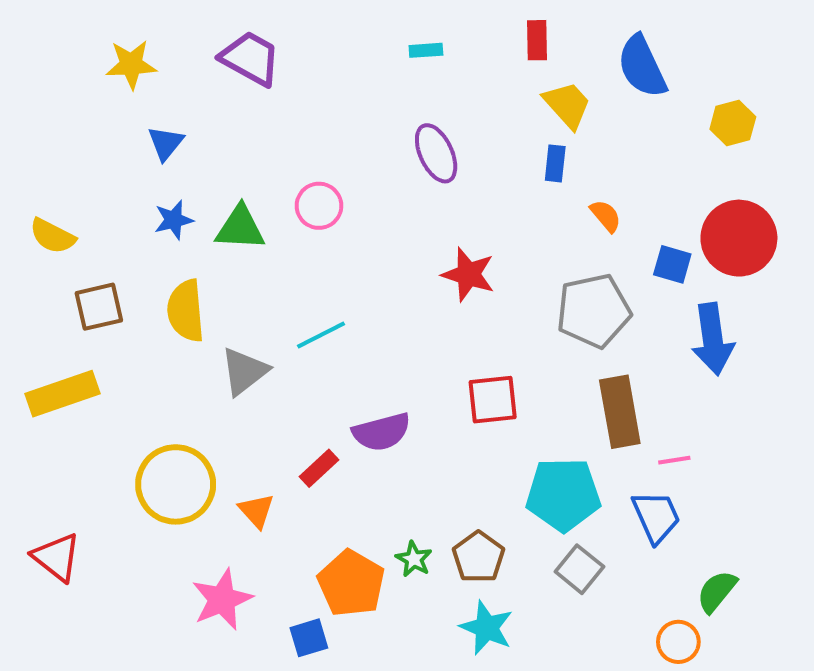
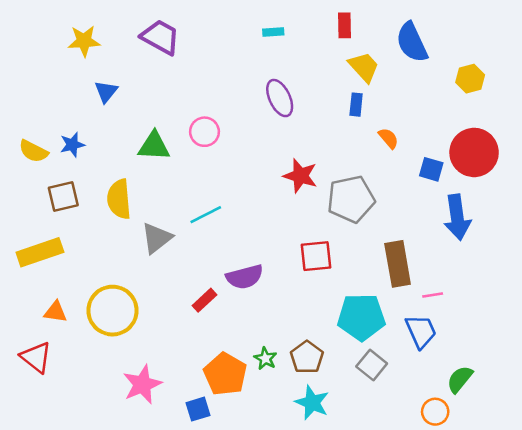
blue star: (174, 220) -> (72, 145), moved
gray pentagon: (594, 311) -> (351, 199), moved
orange triangle: (256, 511) -> (55, 312), moved, turned -40

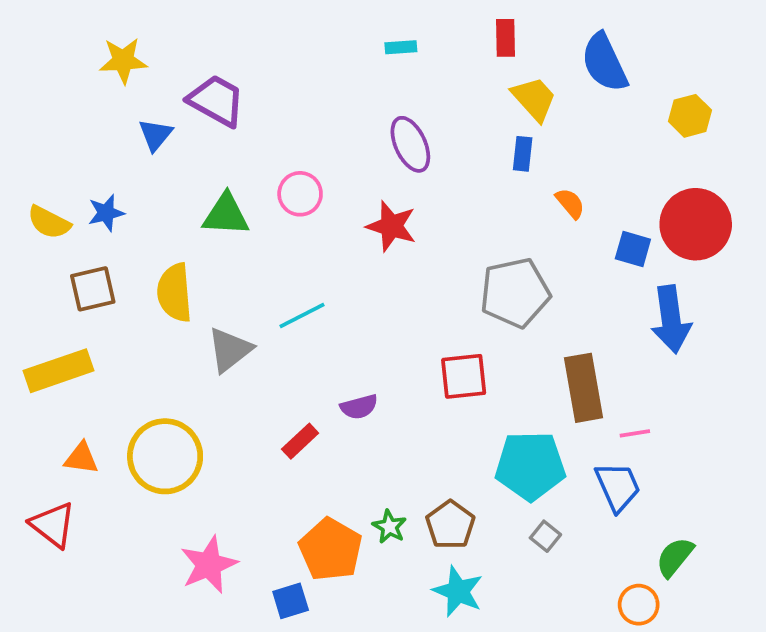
purple trapezoid: (160, 37) -> (216, 101), moved
red star: (300, 176) -> (391, 226), moved
purple semicircle: (245, 277) -> (359, 407), size x0.7
gray square: (372, 365) -> (545, 536), size x0.7

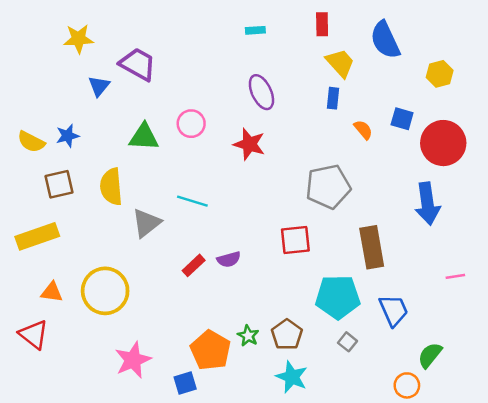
blue square: (633, 249) -> (402, 119), moved
cyan line: (302, 316) -> (192, 201), turned 44
pink line: (635, 433) -> (455, 276), moved
red rectangle: (300, 441) -> (194, 265), moved

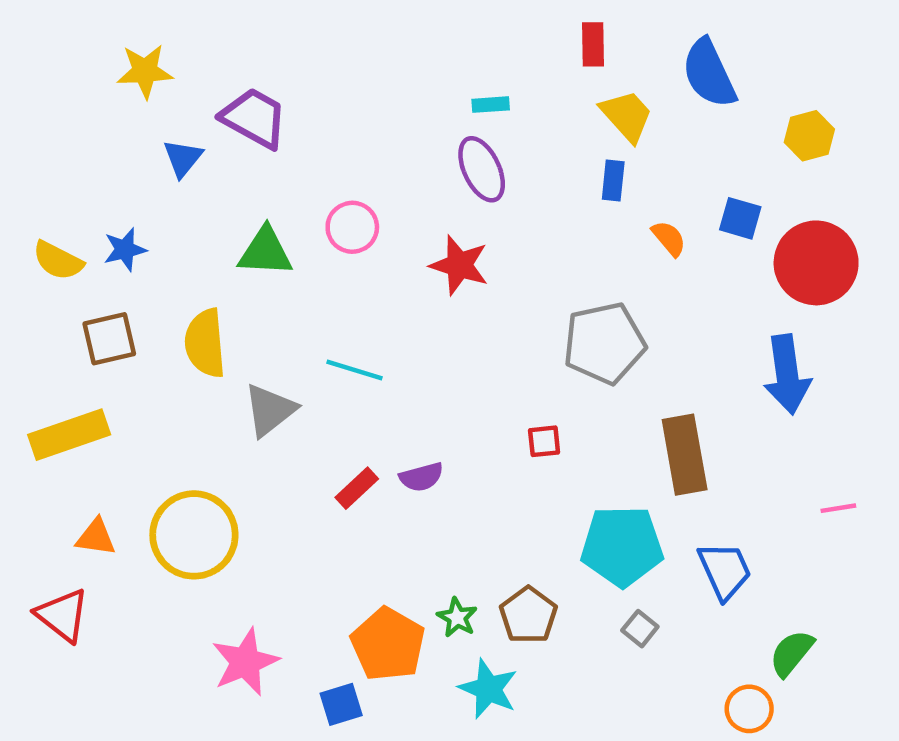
cyan rectangle: (255, 30) -> (491, 105), moved
red square: (295, 240) -> (544, 441), size x0.6
cyan star: (292, 377) -> (488, 689), moved

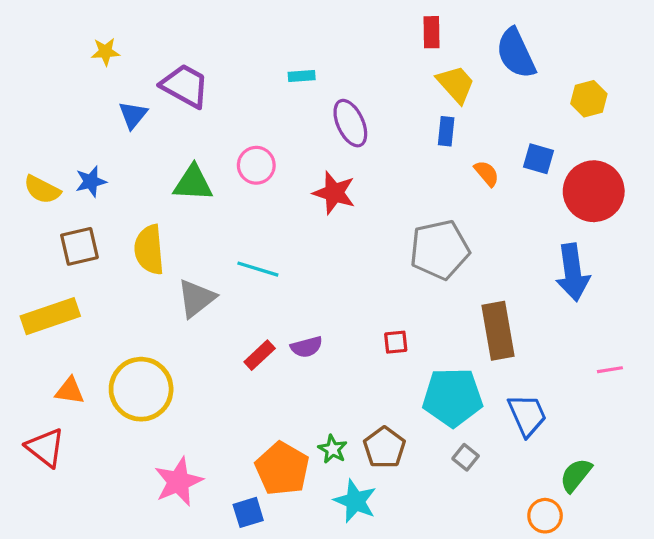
yellow star: (145, 71) -> (105, 52), size x0.7
cyan rectangle: (491, 105) -> (302, 76), moved
red square: (544, 441) -> (396, 342), moved

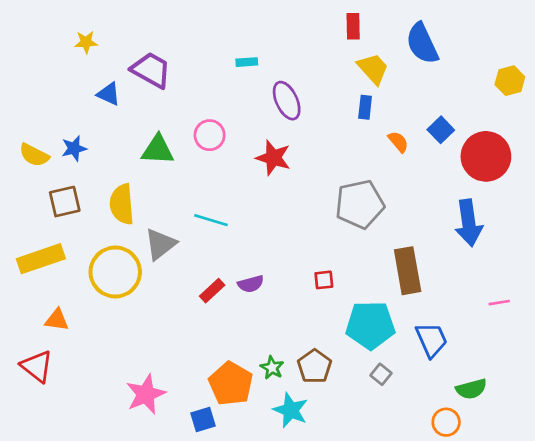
yellow hexagon: (589, 99) -> (510, 81), moved
blue triangle: (133, 115) -> (109, 94), turned -45
blue square: (539, 159) -> (441, 130), turned 30
yellow circle: (141, 389) -> (115, 272), moved
green semicircle: (576, 475) -> (471, 389), turned -144

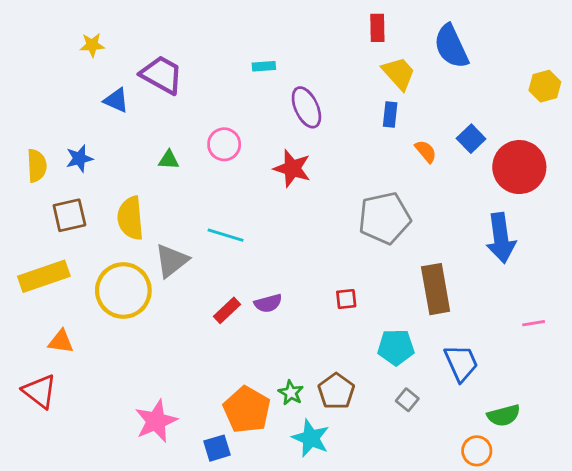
green triangle: (158, 150) -> (169, 160), size x0.6
yellow semicircle: (34, 155) -> (37, 166), turned -120
cyan pentagon: (370, 325) -> (396, 347), size x0.7

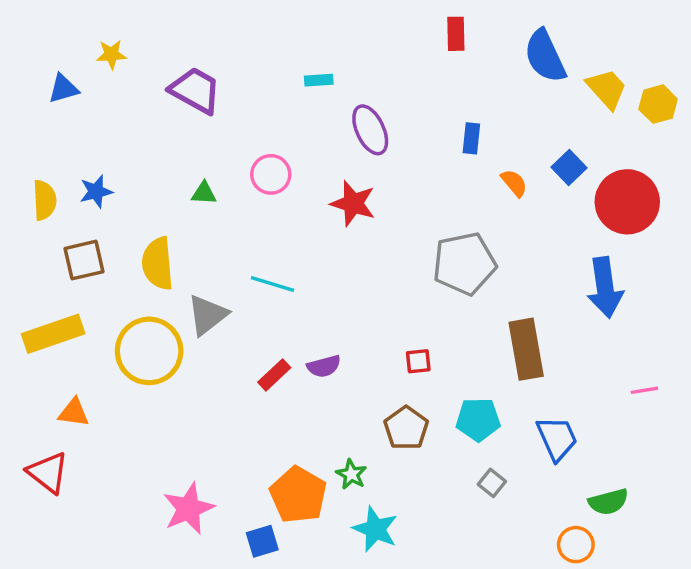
yellow trapezoid: (399, 73) -> (607, 89), moved
blue triangle: (116, 100) -> (63, 89), moved, turned -40
brown pentagon: (336, 391) -> (406, 428), moved

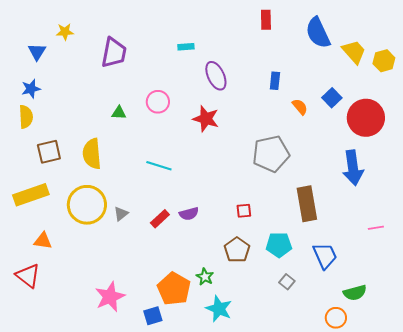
blue triangle: (63, 89) -> (37, 52), turned -42
purple trapezoid: (195, 90) -> (114, 53), turned 72
blue star: (96, 192) -> (31, 89), moved
gray triangle: (207, 315) -> (121, 214), moved, size x0.6

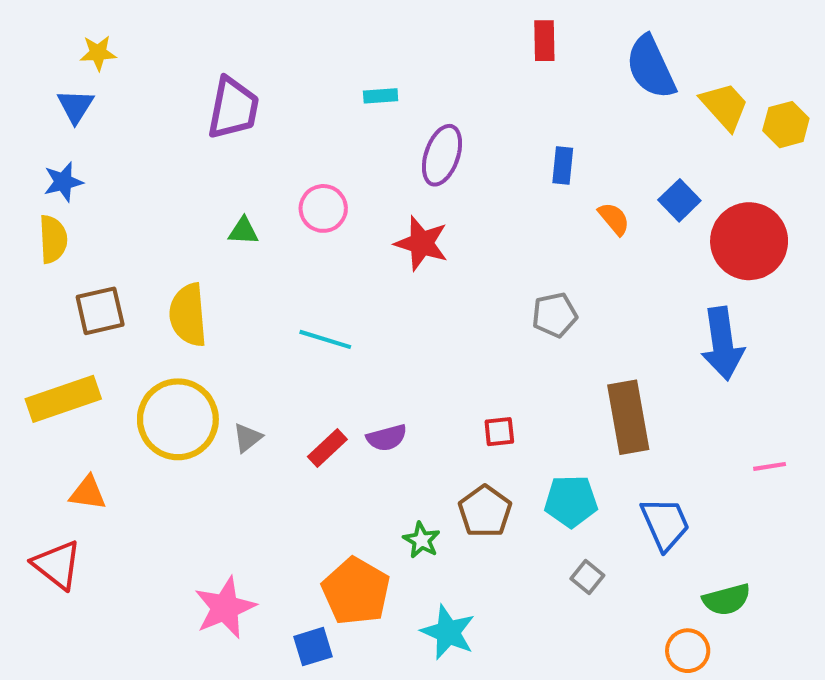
yellow star: (65, 32) -> (98, 53), moved
purple ellipse: (216, 76) -> (442, 155), turned 44
gray pentagon: (271, 154) -> (555, 315), size x0.6
green star: (205, 277) -> (422, 540), moved

